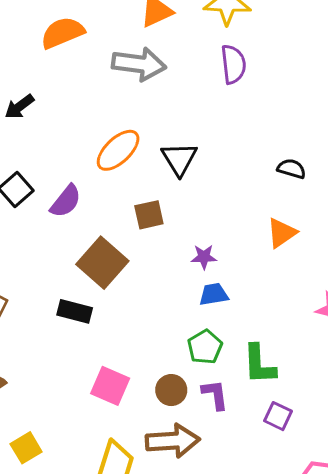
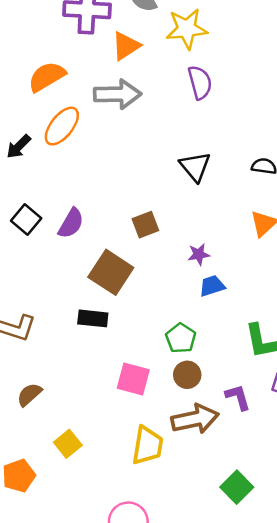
orange ellipse: (118, 150) -> (62, 126), moved
black triangle: (179, 159) -> (195, 167), moved
green pentagon: (205, 347) -> (181, 338), moved
purple L-shape: (215, 395) -> (238, 397), moved

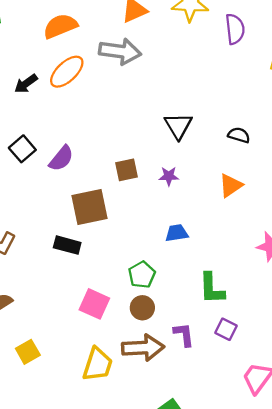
purple semicircle: (200, 82) -> (235, 29), moved
purple star: (199, 254) -> (169, 176), moved
brown square: (111, 272) -> (89, 207), turned 36

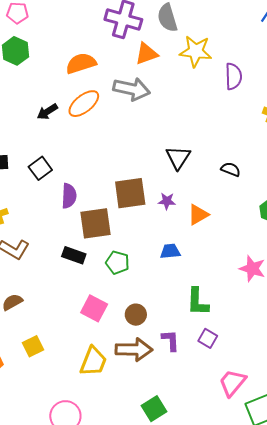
purple semicircle: (61, 158) -> (69, 196), moved, turned -40
brown square: (127, 170) -> (130, 193), size x1.6
orange triangle: (231, 185) -> (198, 215), moved
green pentagon: (142, 275) -> (118, 263), moved, turned -30

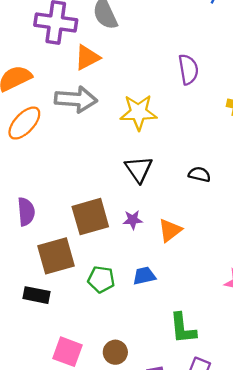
yellow star: (196, 51) -> (138, 112), moved
purple semicircle: (69, 196) -> (26, 212), moved
green pentagon: (118, 263) -> (101, 279), moved

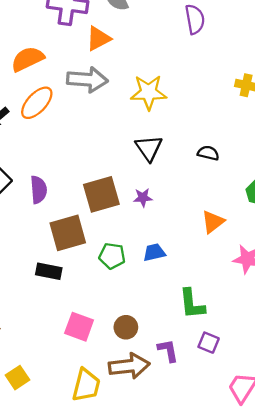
purple semicircle: (188, 69) -> (195, 19), moved
orange triangle: (170, 230) -> (213, 222), moved

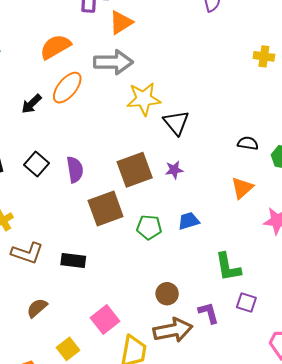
yellow star: (149, 92) -> (144, 99), moved
black semicircle: (208, 153) -> (248, 143), moved
black rectangle: (49, 271) -> (73, 261), moved
pink square: (79, 327) -> (105, 320), moved, turned 36

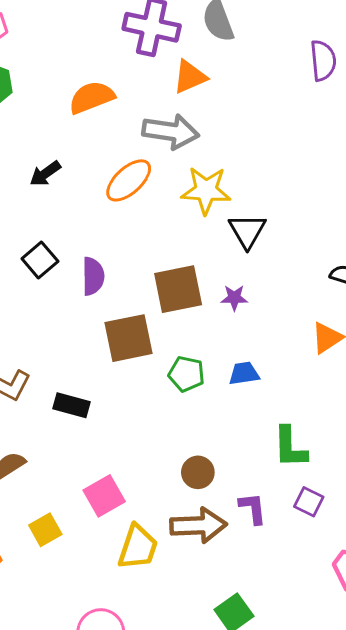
orange ellipse: (67, 88) -> (129, 180), moved

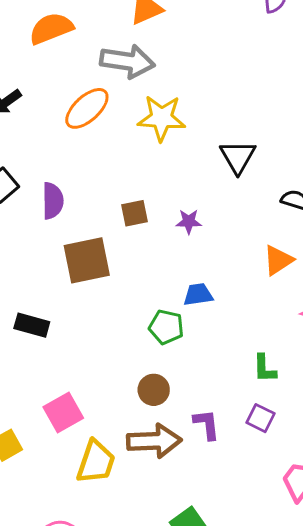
black triangle: (247, 231) -> (238, 157), moved
brown square: (178, 289) -> (135, 213), size x0.6
green pentagon: (186, 374) -> (166, 327), moved
green L-shape: (290, 447) -> (265, 368), moved, size x0.7

